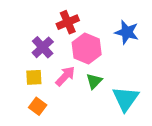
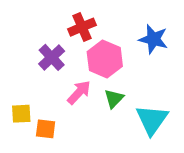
yellow square: (34, 77) -> (21, 114), moved
orange square: (38, 106) -> (46, 129), turned -30

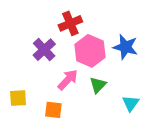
blue star: (153, 39) -> (125, 47), moved
cyan triangle: (152, 120) -> (131, 103), size x0.6
orange square: (46, 129) -> (53, 110), moved

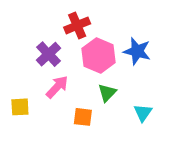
pink arrow: (68, 80) -> (57, 87), moved
orange square: (53, 110) -> (83, 117), moved

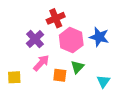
orange square: (83, 117) -> (60, 75), moved

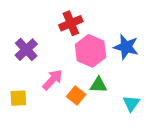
purple cross: (35, 39) -> (26, 50), moved
green triangle: (77, 67) -> (98, 85), turned 48
orange square: (60, 75) -> (76, 95), turned 32

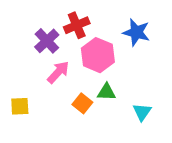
blue star: (126, 47) -> (136, 32), moved
purple cross: (26, 50) -> (47, 41), moved
pink arrow: (52, 80) -> (58, 72), moved

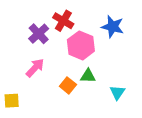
red cross: (77, 25) -> (63, 21), turned -36
pink arrow: (58, 72) -> (35, 68), moved
yellow square: (20, 106) -> (12, 101), moved

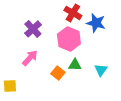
red cross: (63, 21) -> (73, 13), moved
cyan triangle: (117, 92) -> (101, 70), moved

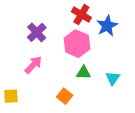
blue star: (96, 23) -> (107, 26), turned 30
orange square: (58, 73) -> (65, 96), moved

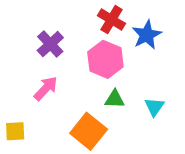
orange square: (65, 96) -> (89, 131), size x1.6

